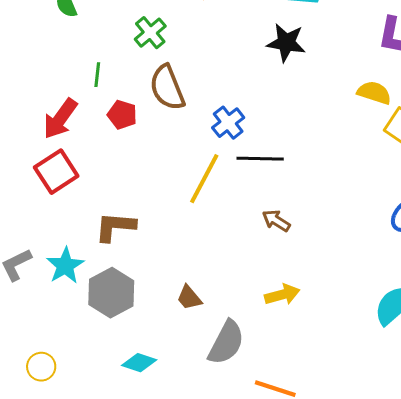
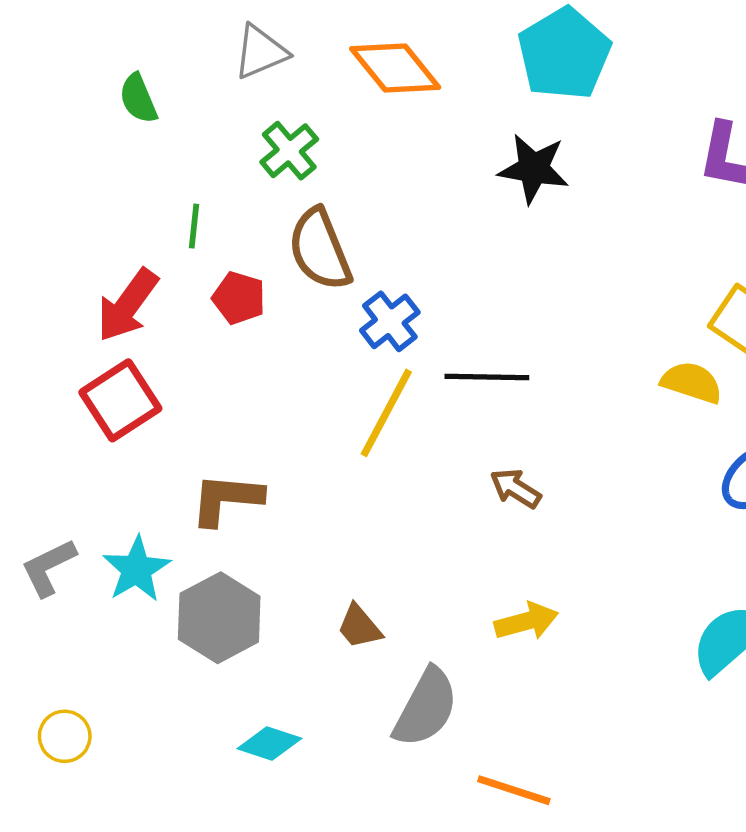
yellow semicircle: (374, 93) -> (692, 382), moved
blue cross: (228, 123) -> (390, 321), moved
yellow circle: (41, 367) -> (65, 736), moved

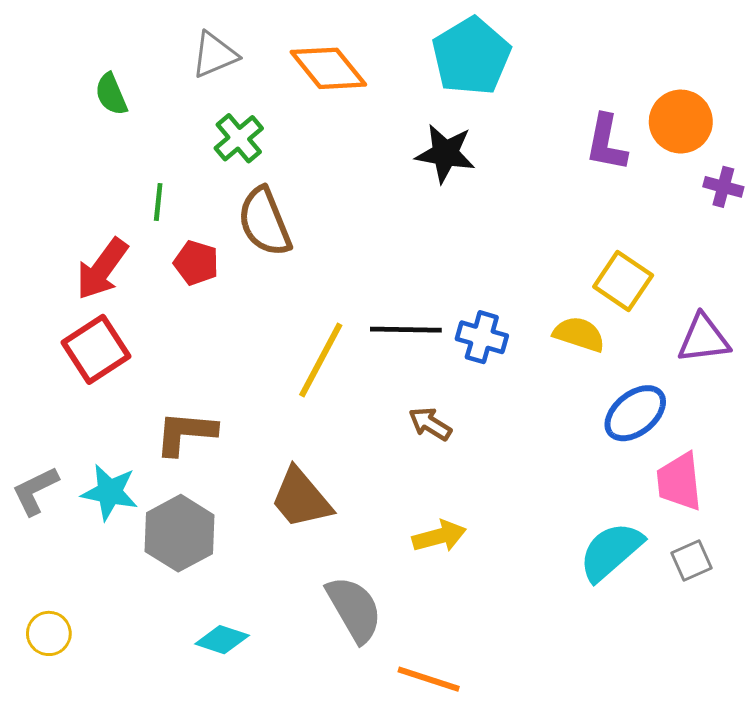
blue cross: (390, 321) -> (482, 337), moved, turned -36
cyan star: (137, 569) -> (110, 492), turned -30
brown trapezoid: (359, 627) -> (301, 498), moved, size x1.6
gray semicircle: (426, 708) -> (354, 609), turned -58

